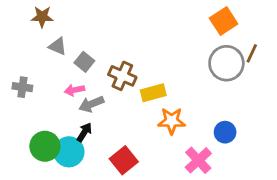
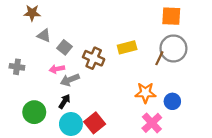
orange square: (224, 21) -> (171, 16), turned 36
brown line: (252, 53) -> (159, 58), moved
yellow rectangle: (153, 93) -> (127, 47), moved
orange star: (172, 121) -> (145, 93), moved
cyan circle: (69, 152) -> (71, 124), moved

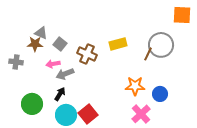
brown star: (32, 13) -> (35, 44), moved
orange square: (171, 16) -> (182, 15), moved

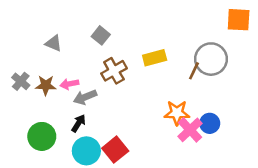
brown star: (35, 44) -> (46, 85), moved
gray square: (60, 44) -> (101, 35), moved
brown cross: (87, 54) -> (114, 71), turned 36
gray cross: (16, 62) -> (21, 81), turned 32
pink cross: (141, 114) -> (190, 130), moved

